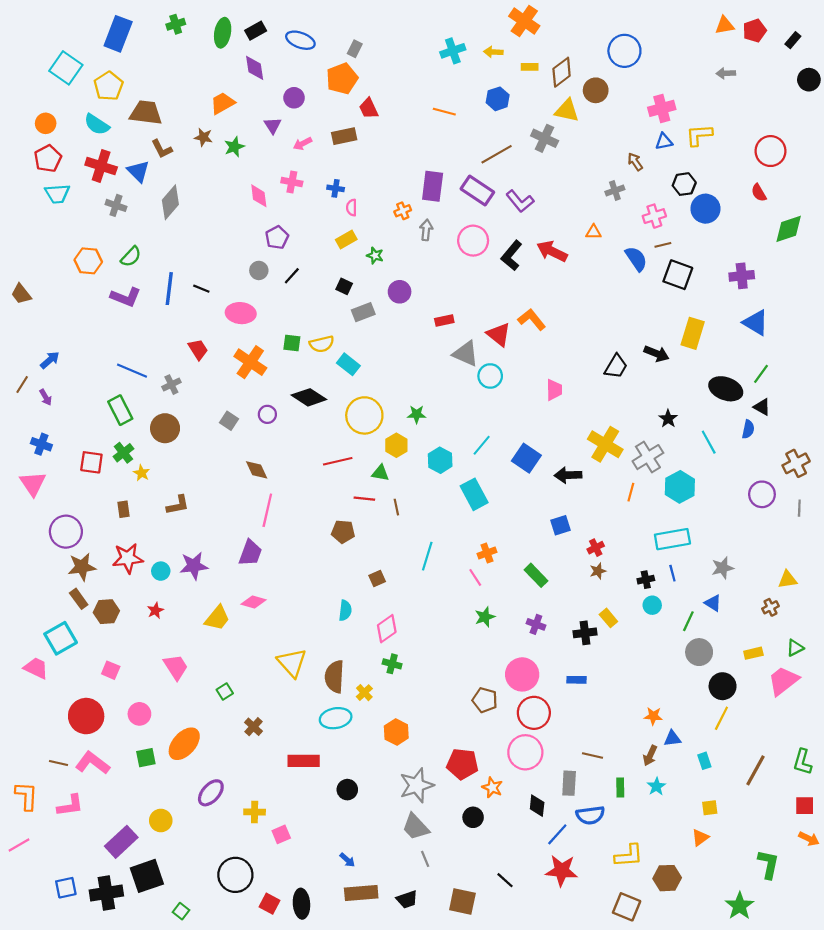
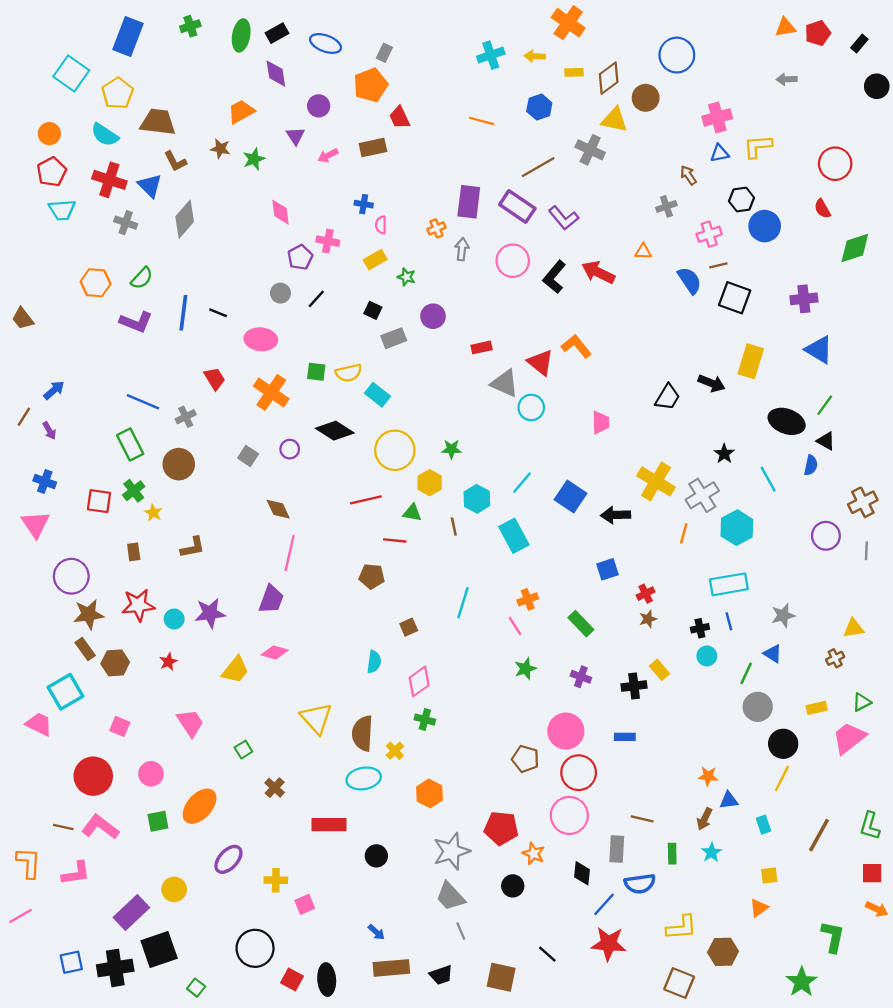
pink cross: (292, 182) -> (328, 241), moved
brown line: (396, 507) -> (454, 527), moved

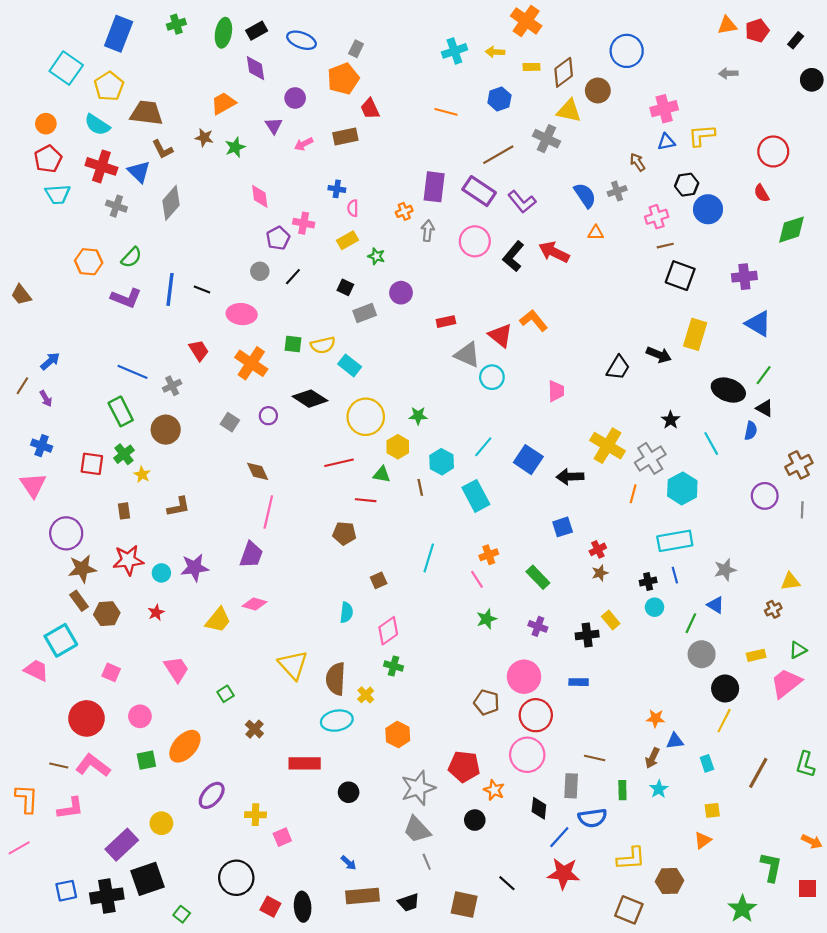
blue semicircle: (690, 280) -> (585, 195), moved
red square: (872, 873) -> (807, 888), moved

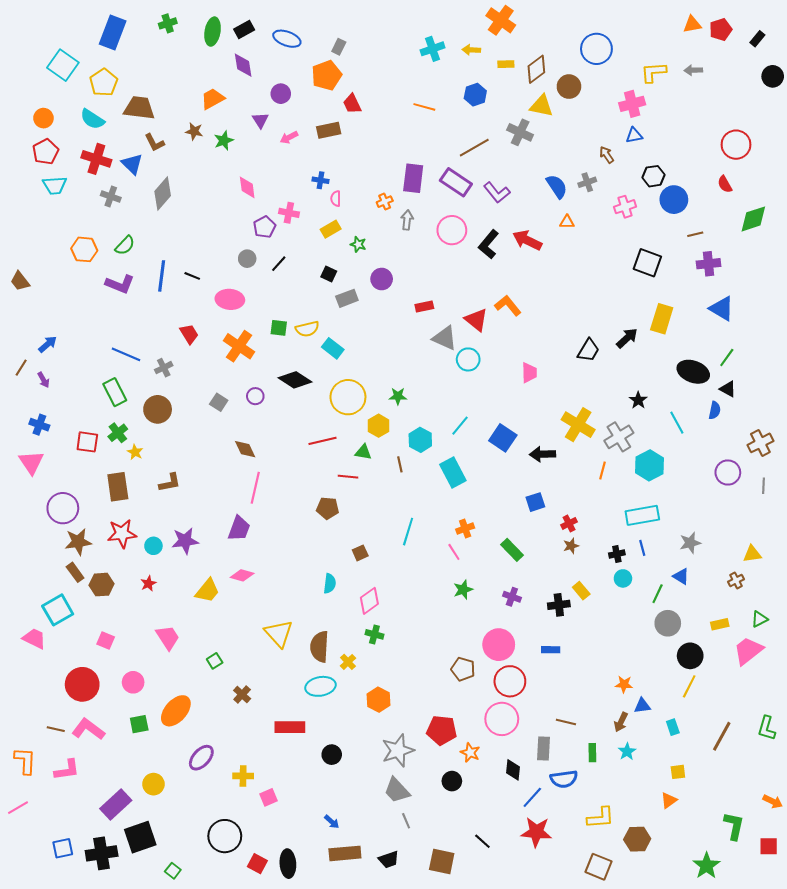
yellow L-shape: (702, 135) -> (654, 72), moved
brown line: (665, 246) -> (695, 234), moved
black arrow: (659, 355) -> (627, 338), turned -65
brown rectangle: (124, 511) -> (118, 487), size x1.8

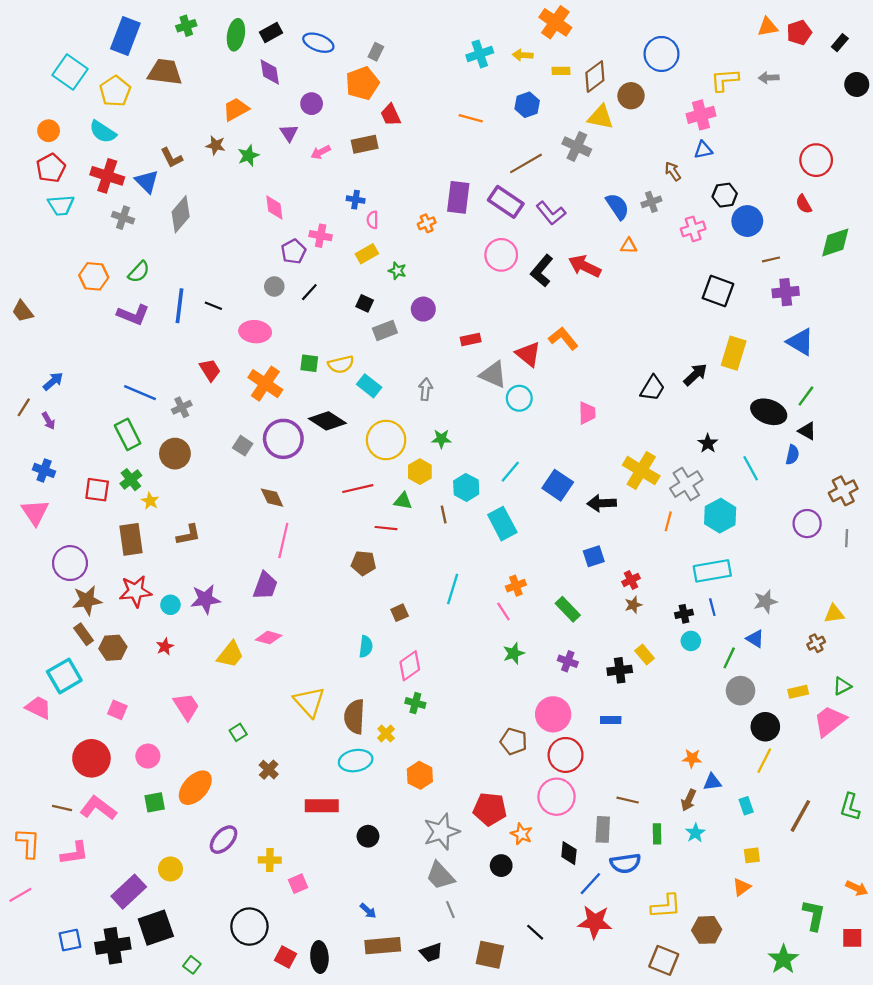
brown trapezoid: (139, 108) -> (165, 72), moved
gray arrow: (407, 220) -> (426, 389), moved
purple circle: (255, 396) -> (283, 439), size x2.0

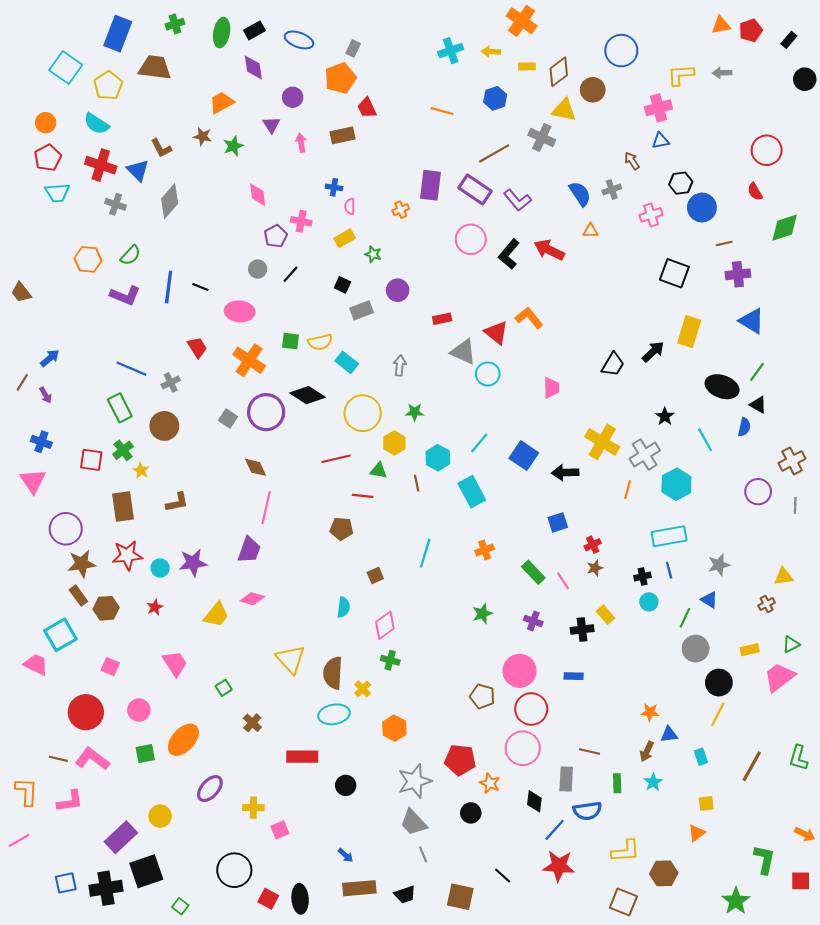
pink arrow: (321, 152) -> (301, 143), turned 108
pink line: (503, 612) -> (563, 581), moved

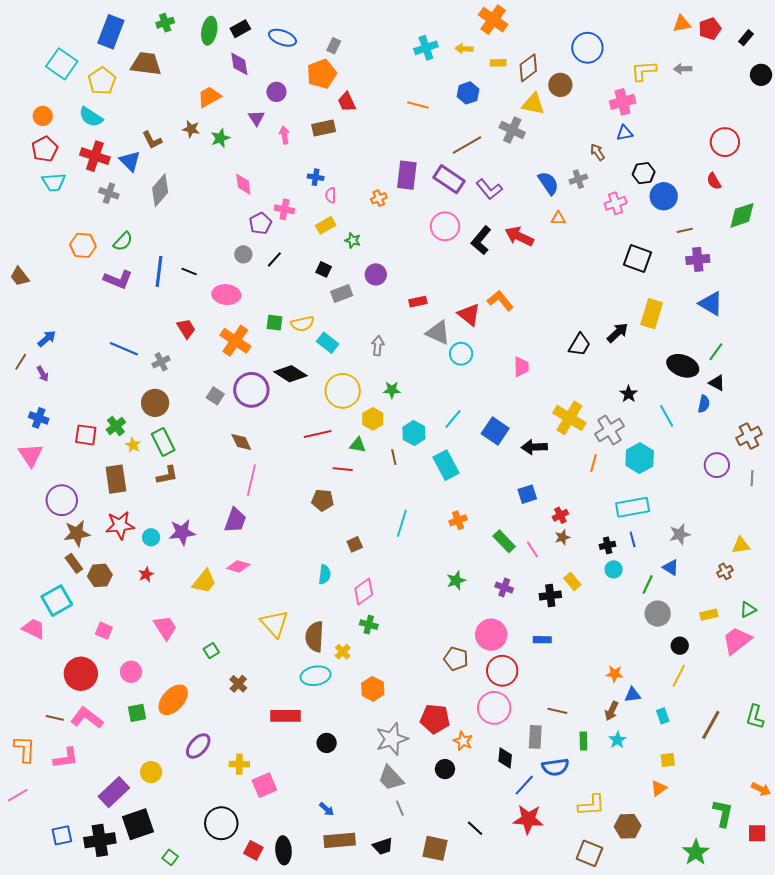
green rectangle: (120, 408) -> (163, 442), moved
black circle: (719, 683) -> (680, 646), size x0.7
pink square: (280, 830) -> (264, 785), size x1.4

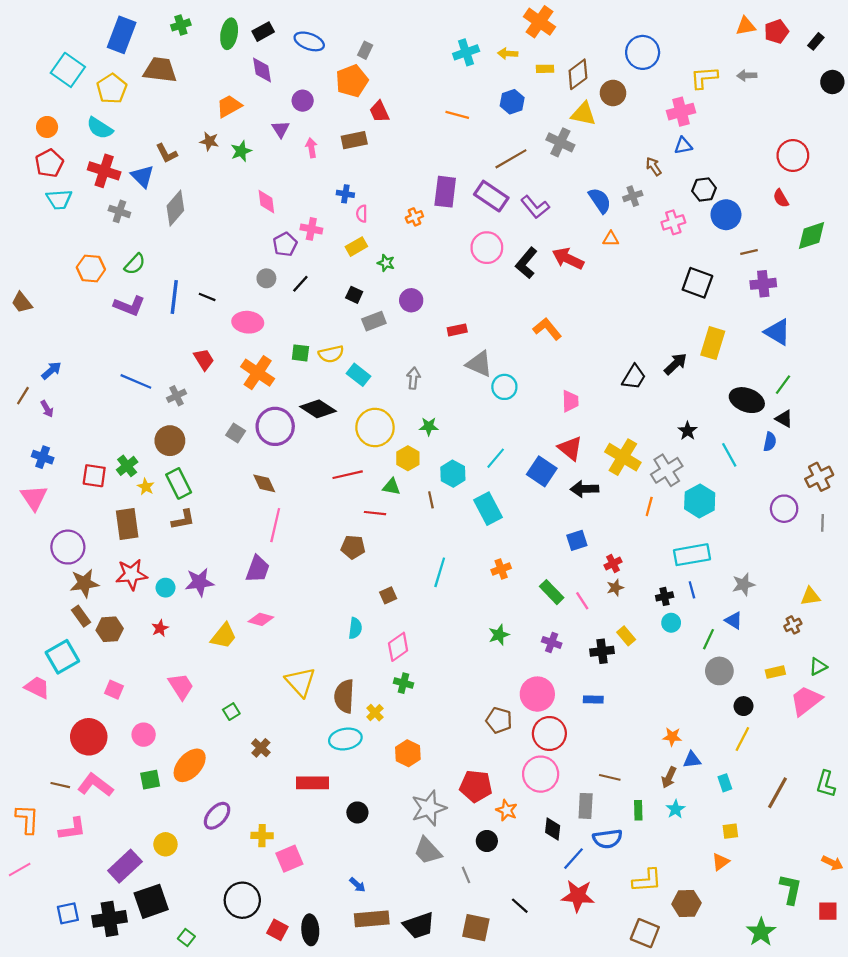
red triangle: (469, 315) -> (570, 448), moved
gray line: (400, 808) -> (466, 875), moved
black trapezoid: (383, 846) -> (419, 925), size x1.4

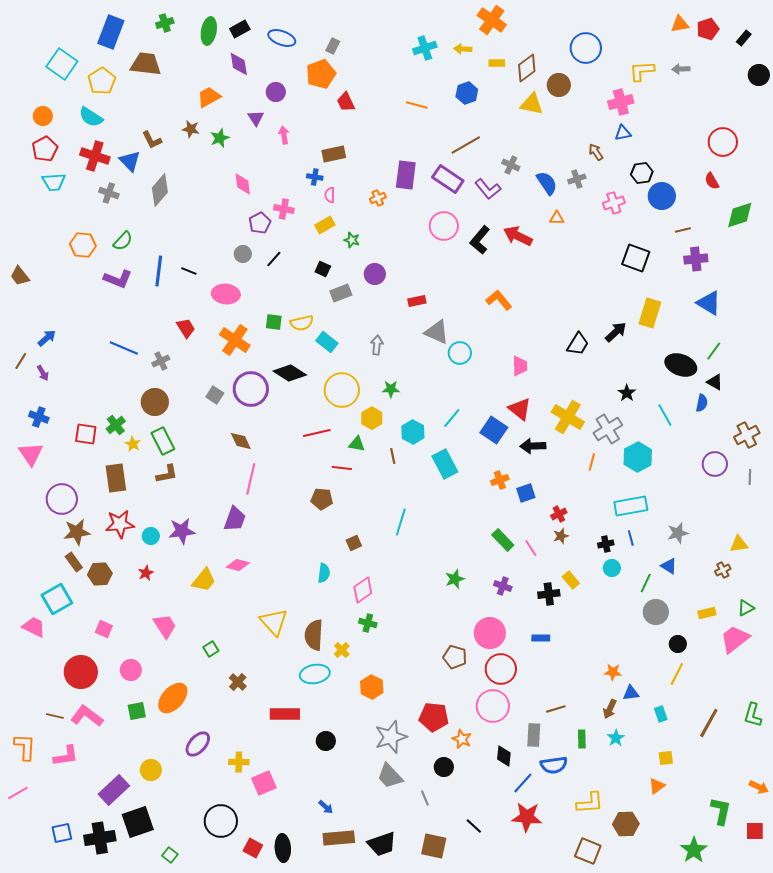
brown rectangle: (354, 140) -> (334, 154), moved
gray cross: (560, 142) -> (511, 165), moved, size x0.7
orange cross: (501, 569) -> (500, 480), moved
brown line: (610, 777) -> (556, 709), turned -30

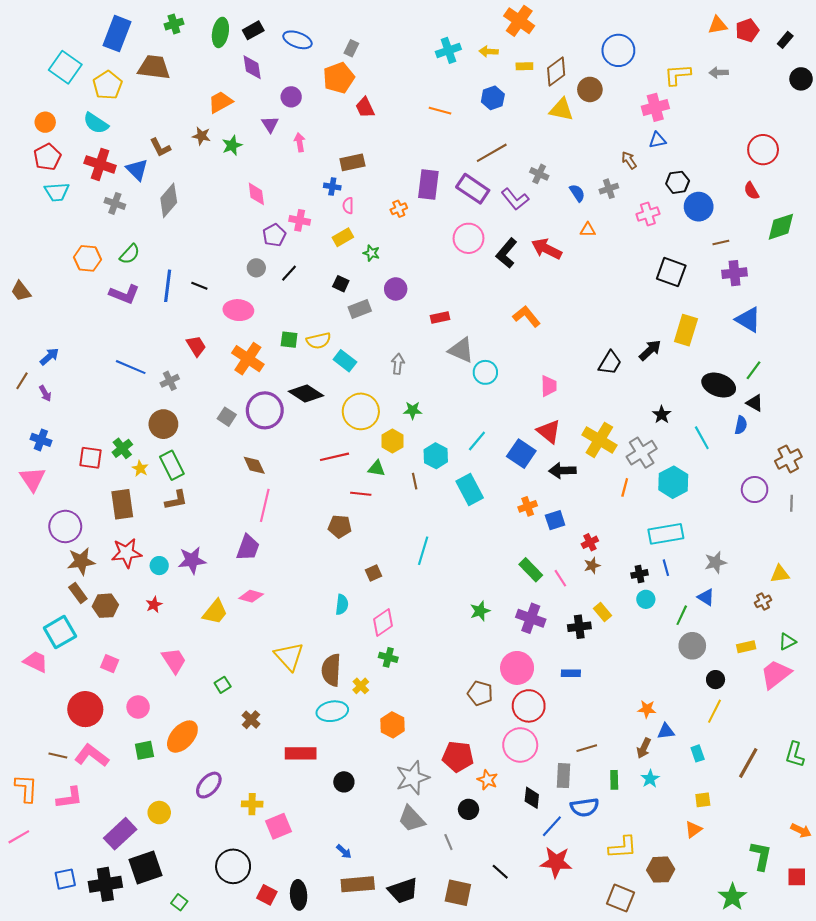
blue semicircle: (547, 183) -> (577, 193), size x0.7
purple cross: (503, 586) -> (531, 618), size x1.5

